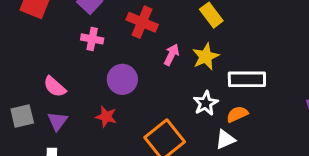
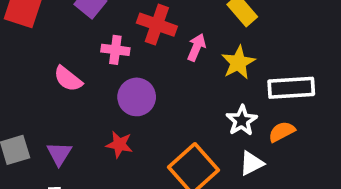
pink cross: (92, 39) -> (115, 50), moved
pink arrow: (172, 55) -> (196, 47), moved
pink semicircle: (55, 87) -> (68, 79), moved
white triangle: (225, 139) -> (252, 163), moved

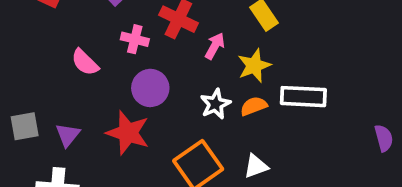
white star: (242, 120) -> (215, 104), moved
orange semicircle: (282, 132) -> (254, 106), moved
red star: (119, 144) -> (128, 133), size x1.6

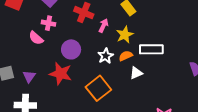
pink cross: (135, 39) -> (48, 23), moved
white triangle: (256, 166) -> (136, 73), moved

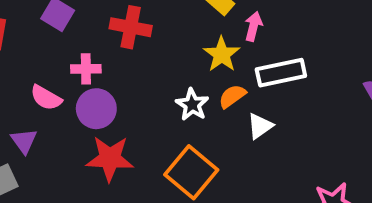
pink cross: (48, 23) -> (86, 69), moved
pink arrow: (104, 26) -> (253, 26), moved
purple circle: (71, 49) -> (96, 109), moved
purple triangle: (29, 77) -> (24, 141), moved

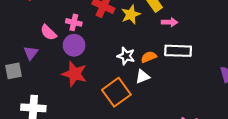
pink arrow: (253, 26) -> (170, 22), turned 63
yellow star: (222, 54) -> (131, 14), moved
white star: (192, 105) -> (126, 56), turned -30
white triangle: (260, 126) -> (143, 77), moved

